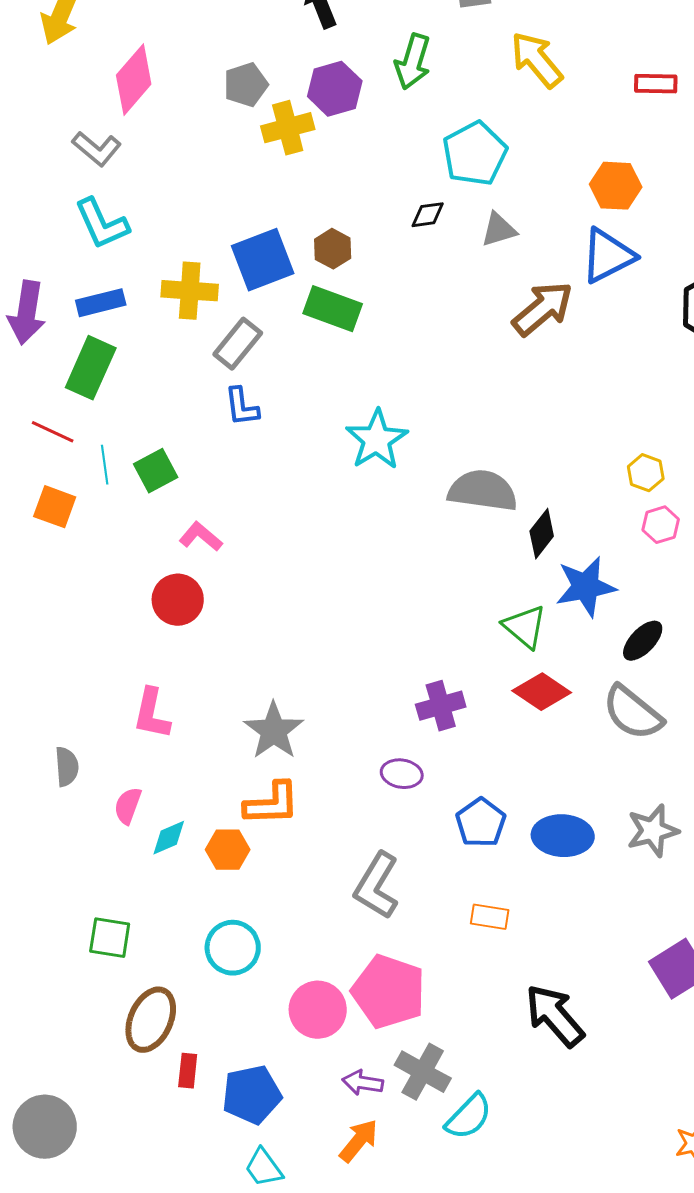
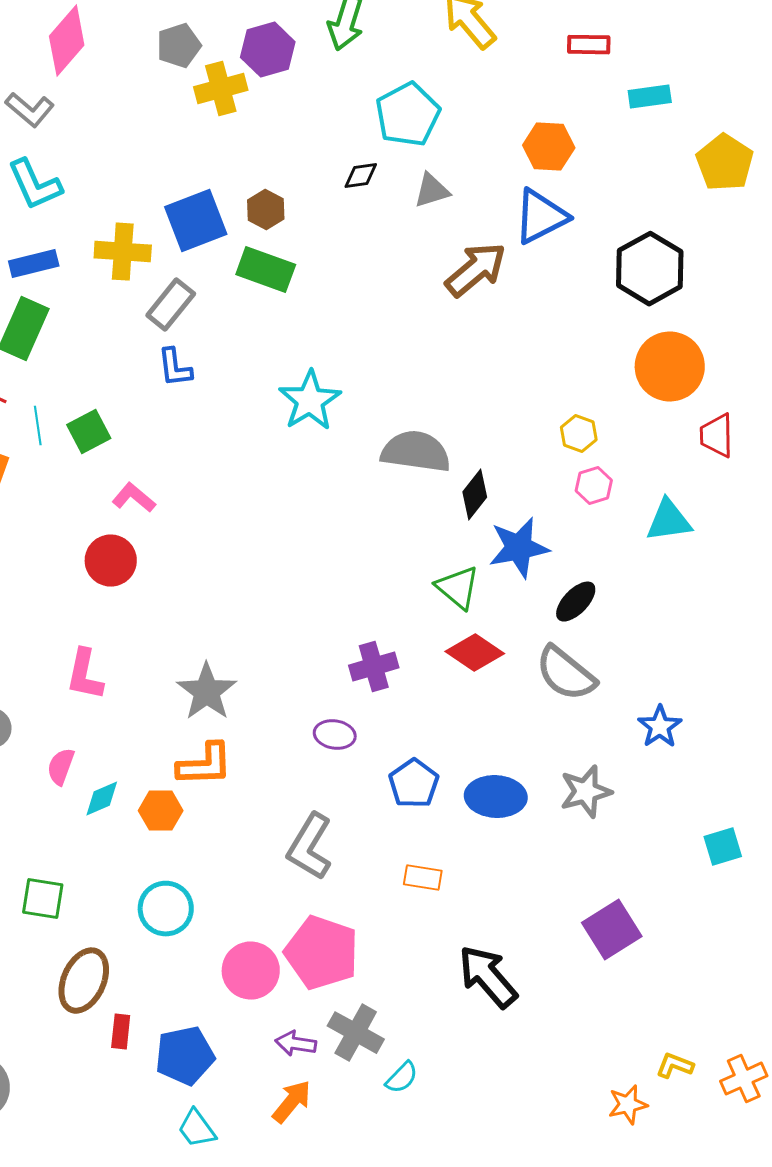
cyan semicircle: (469, 1117) -> (402, 1078), size x0.7

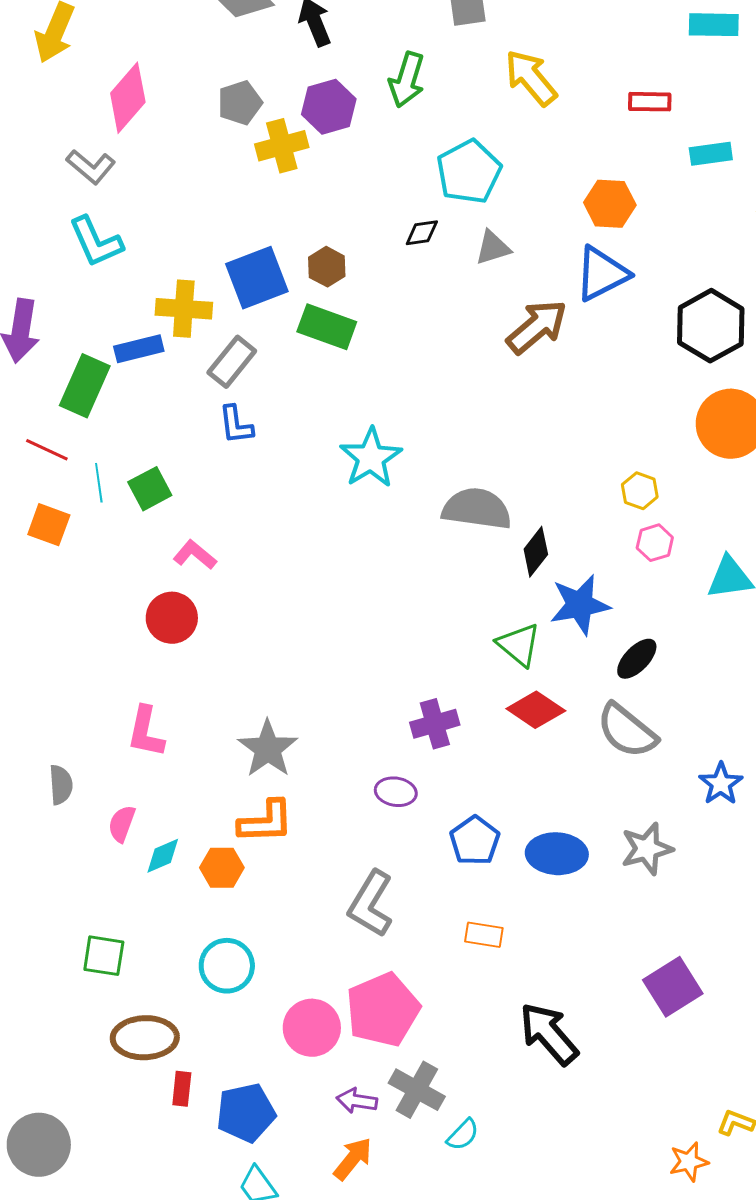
blue rectangle: (34, 264) -> (139, 349), moved
pink pentagon: (322, 953) -> (383, 1010), turned 30
brown ellipse: (84, 981) -> (145, 1038), turned 64

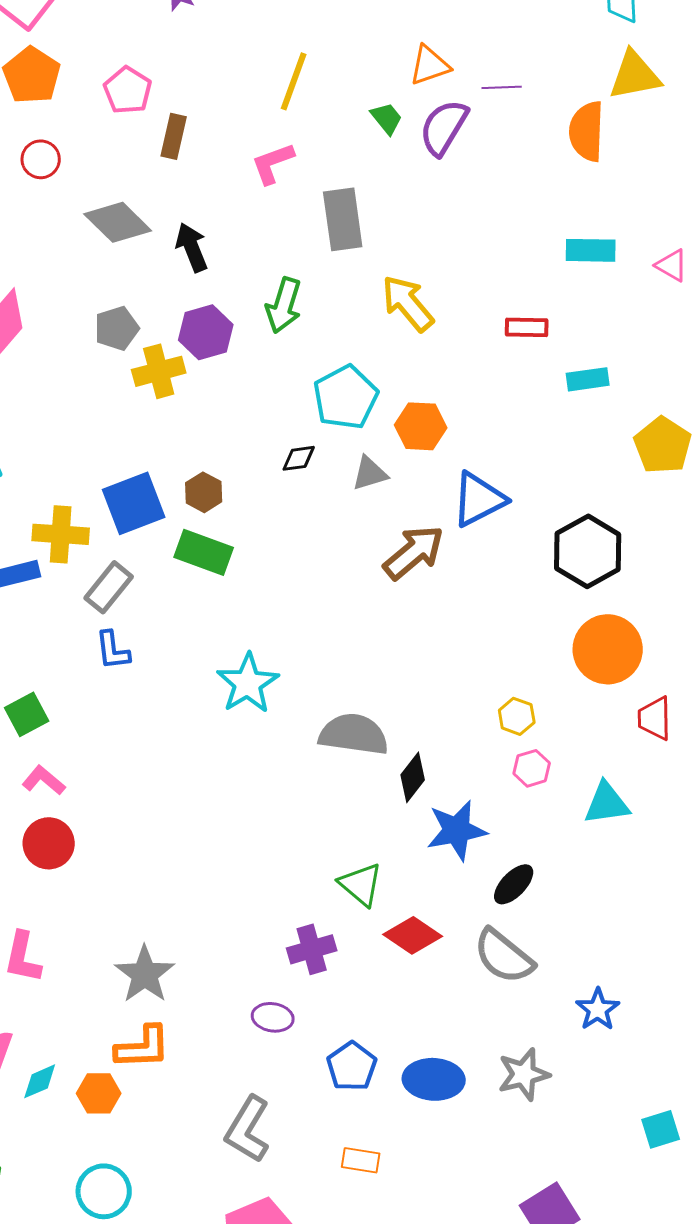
orange hexagon: (610, 204) -> (421, 426), moved
pink L-shape: (195, 555) -> (44, 780), moved
green triangle: (519, 645) -> (361, 884), moved

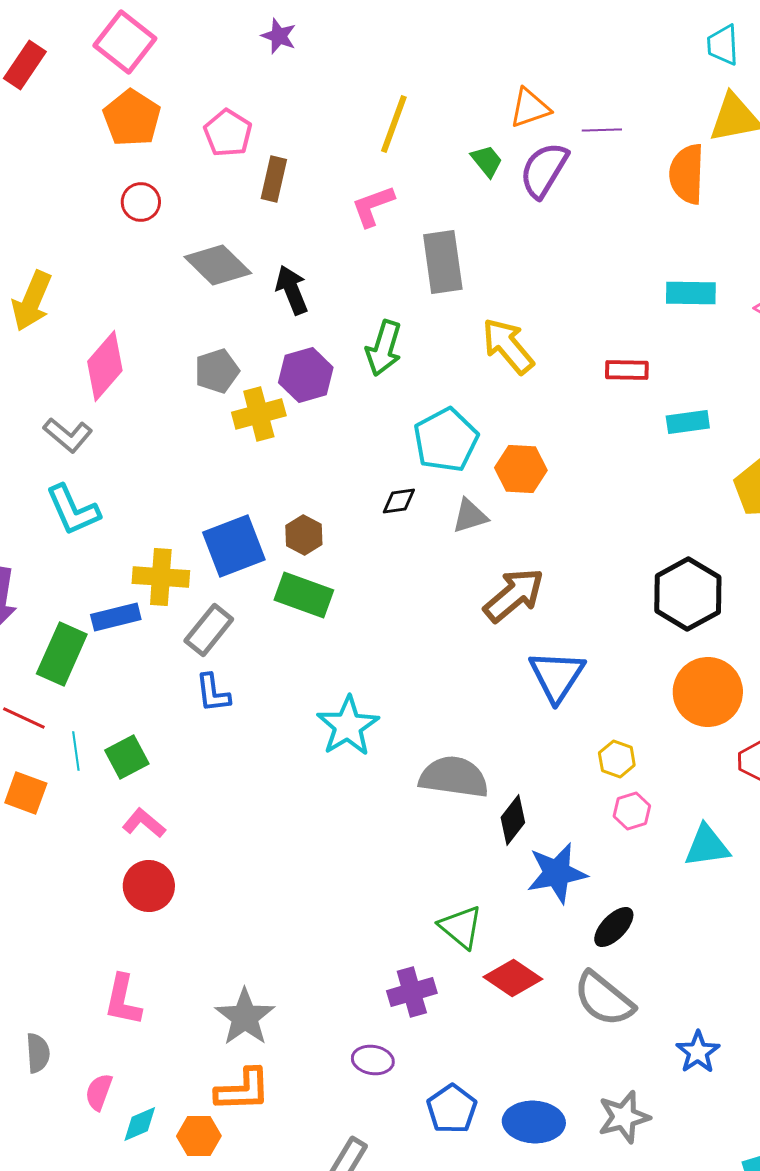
blue triangle: (479, 499) -> (557, 676), moved, turned -30

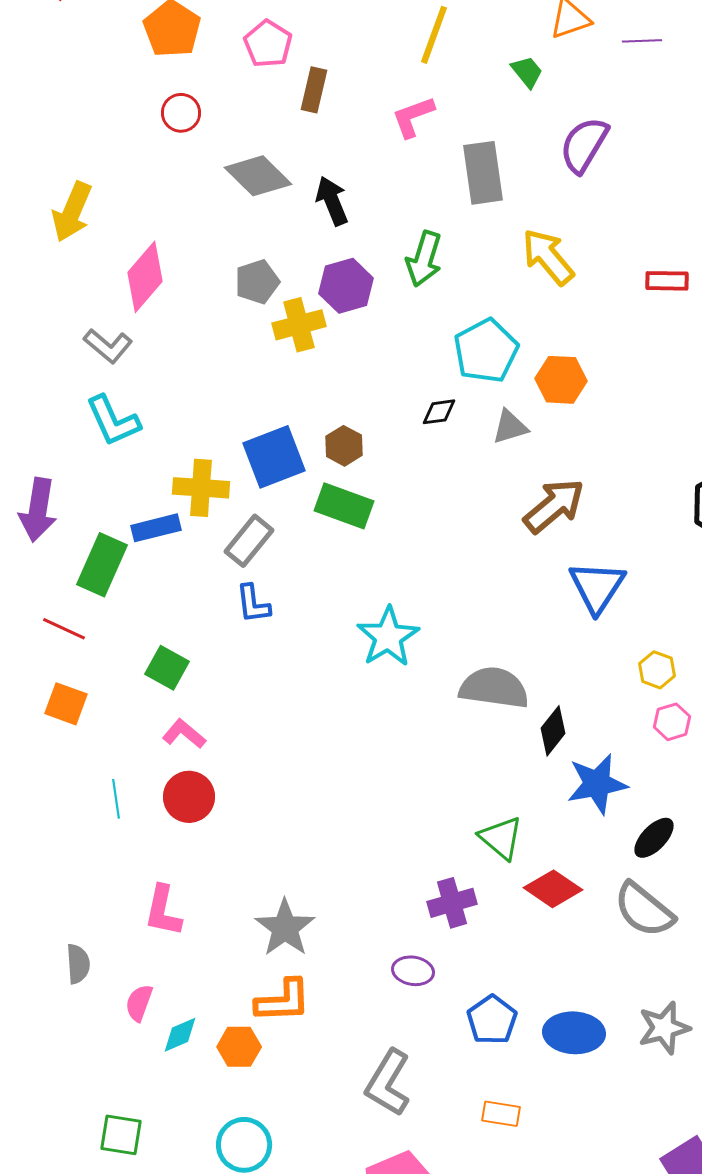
purple semicircle: (544, 170) -> (584, 145), moved
cyan line: (76, 751) -> (116, 799), moved
green square: (127, 757) -> (167, 668), turned -33

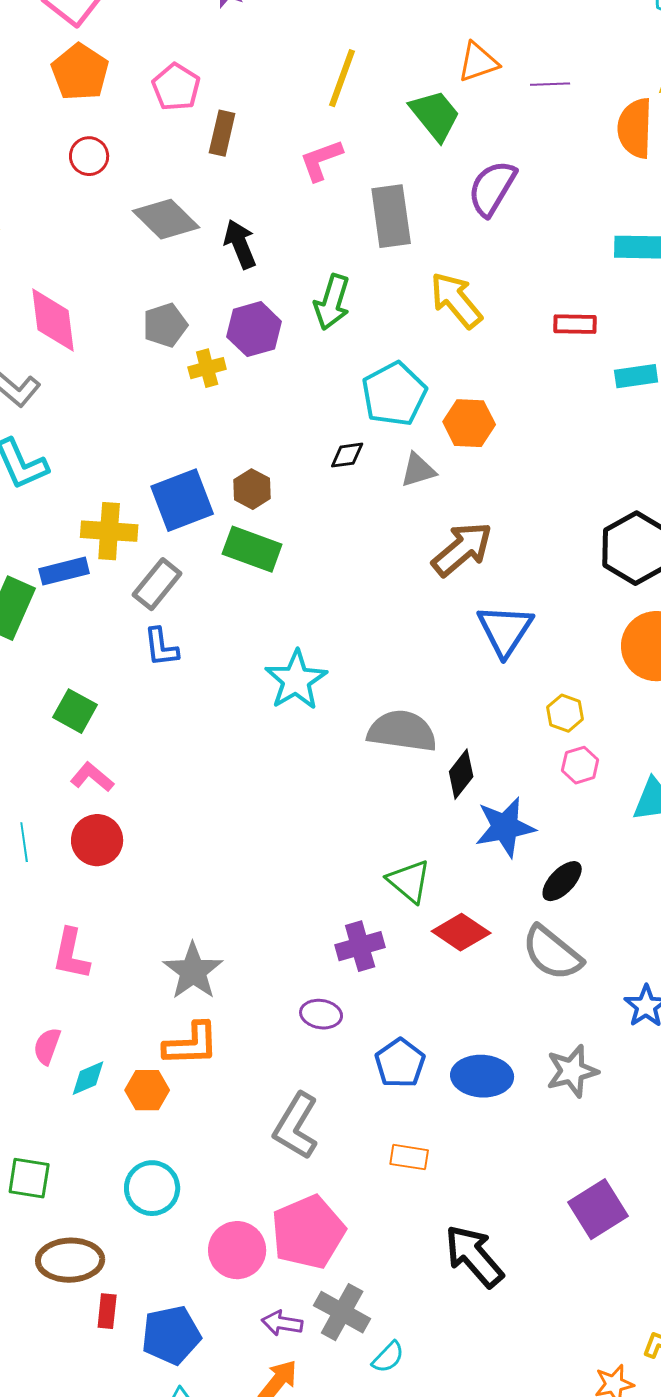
green trapezoid: (527, 72) -> (435, 115), size x1.6
pink diamond: (145, 277) -> (53, 320), turned -48
yellow cross: (299, 325) -> (207, 368), size x0.7

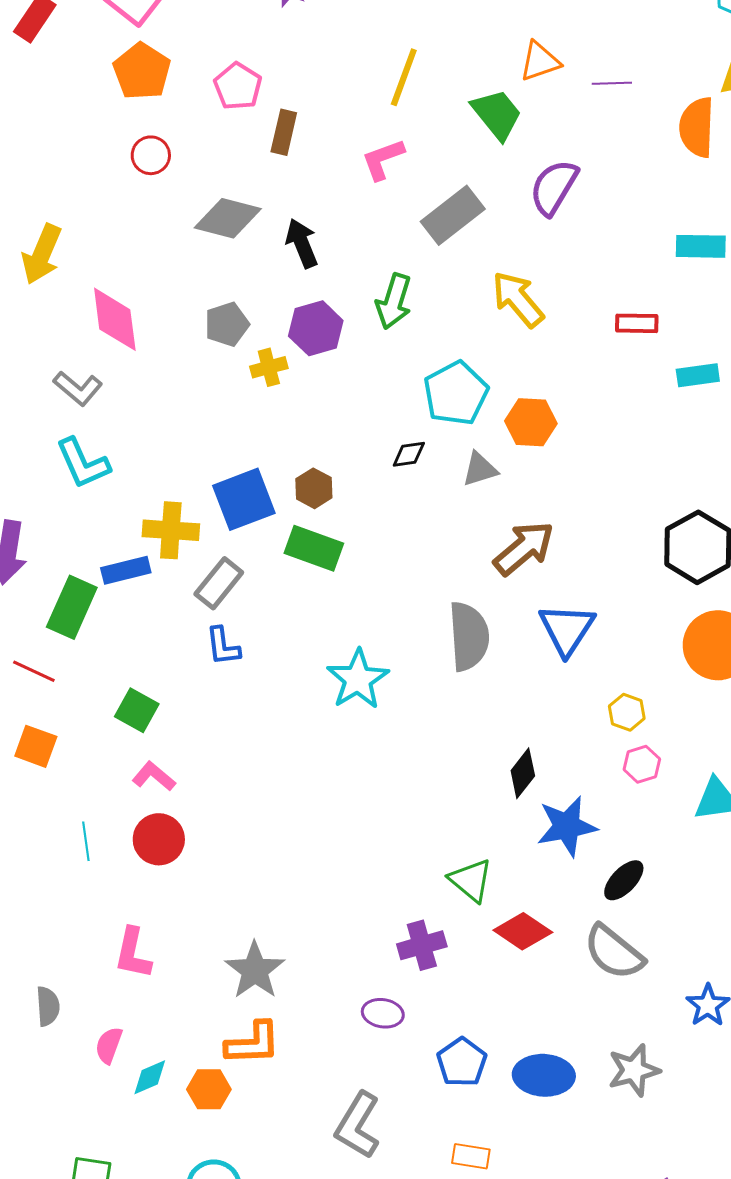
gray rectangle: (391, 216) -> (453, 215), turned 60
gray diamond: (166, 219) -> (228, 218), turned -30
gray semicircle: (402, 731) -> (469, 636), moved, turned 78

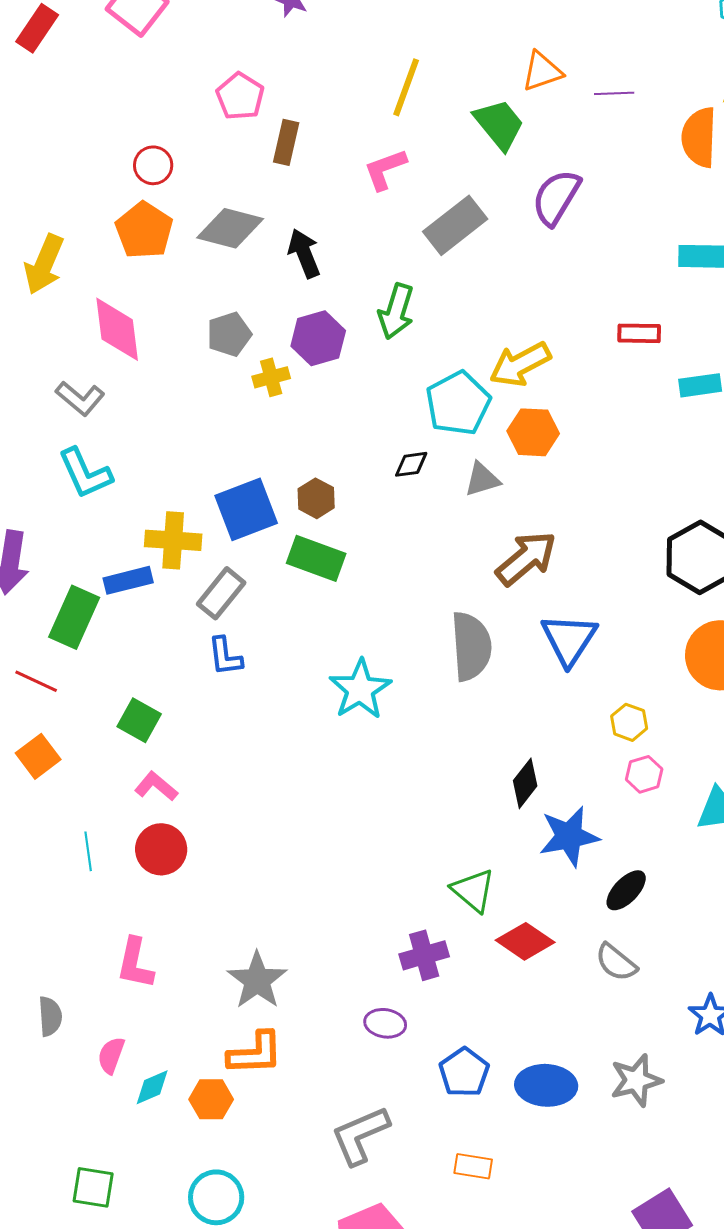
orange pentagon: (142, 71) -> (144, 230), moved
yellow arrow: (518, 299) -> (520, 364), moved, turned -78
orange square: (36, 746) -> (38, 756), turned 33
gray semicircle: (614, 952) -> (616, 962), size x0.7
gray L-shape: (358, 1125) -> (360, 1135), turned 36

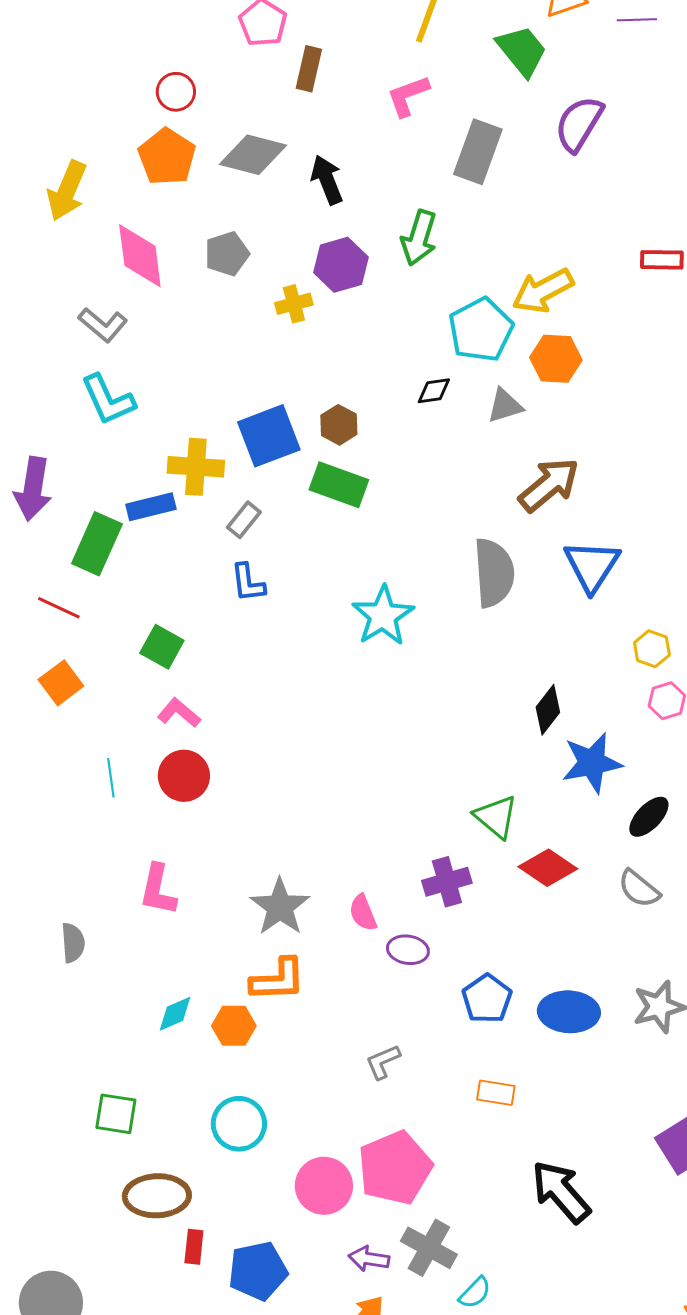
gray rectangle: (455, 225) -> (478, 152), turned -32
gray pentagon: (229, 334) -> (227, 254), moved
gray rectangle: (221, 593) -> (244, 520), size x0.7
pink semicircle: (111, 1055) -> (363, 913), moved, turned -42
gray L-shape: (360, 1135) -> (383, 1062), size x0.6

